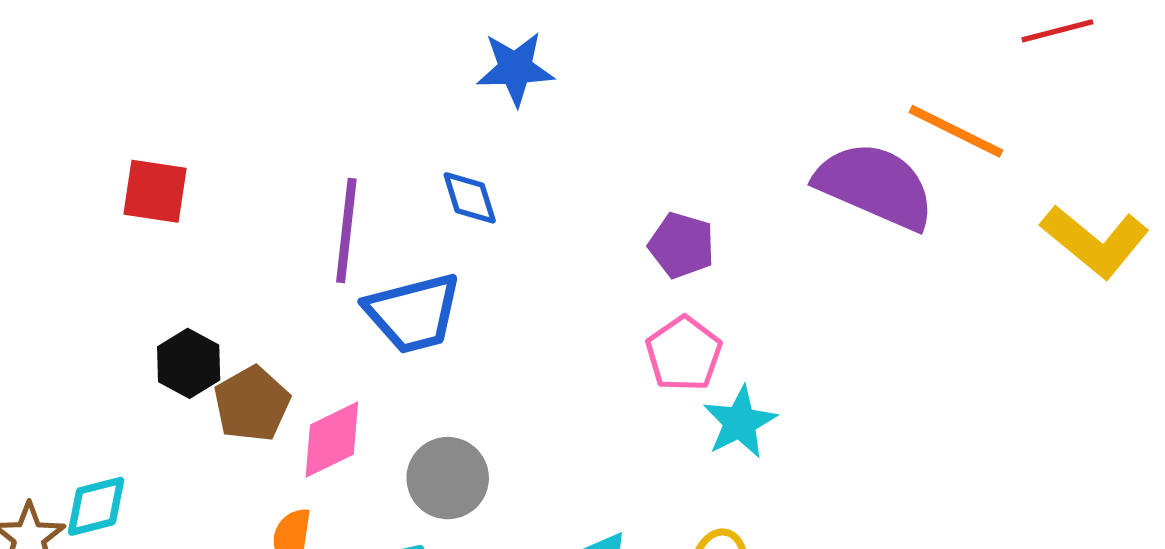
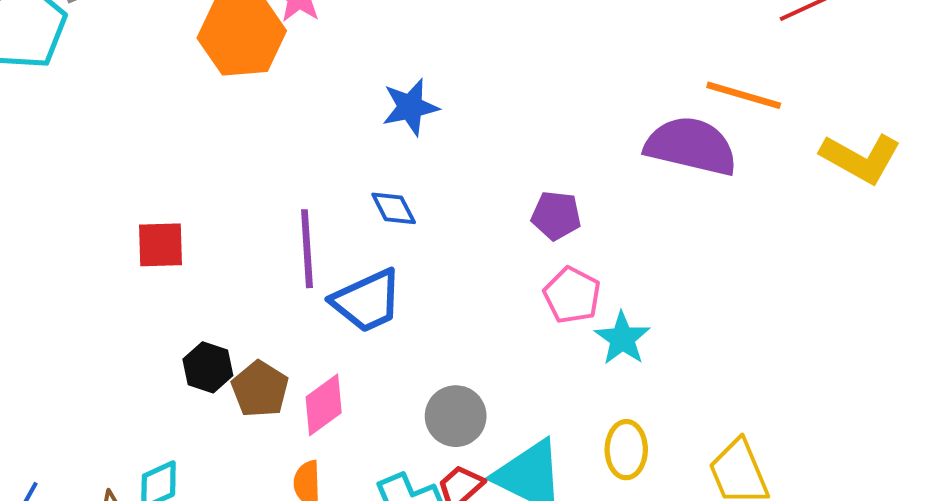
gray circle: (448, 478) -> (456, 416), moved

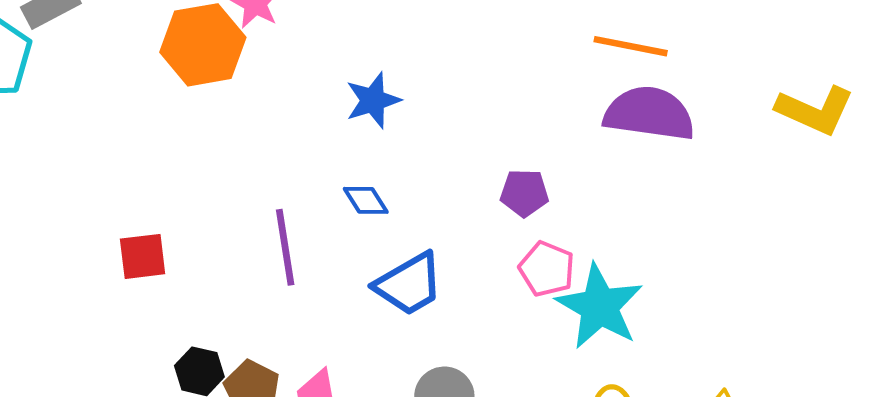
orange line: (744, 95) -> (631, 46), moved
blue trapezoid: (367, 301) -> (409, 284), moved
cyan star: (622, 338) -> (599, 307), size x1.6

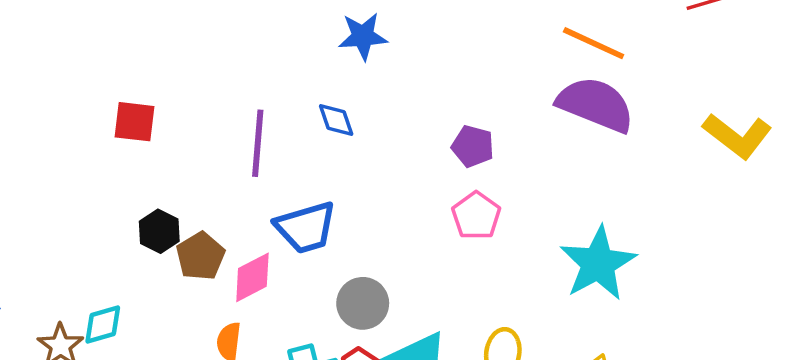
blue trapezoid: (409, 284) -> (306, 227), moved
cyan star: (599, 307) -> (598, 264), moved

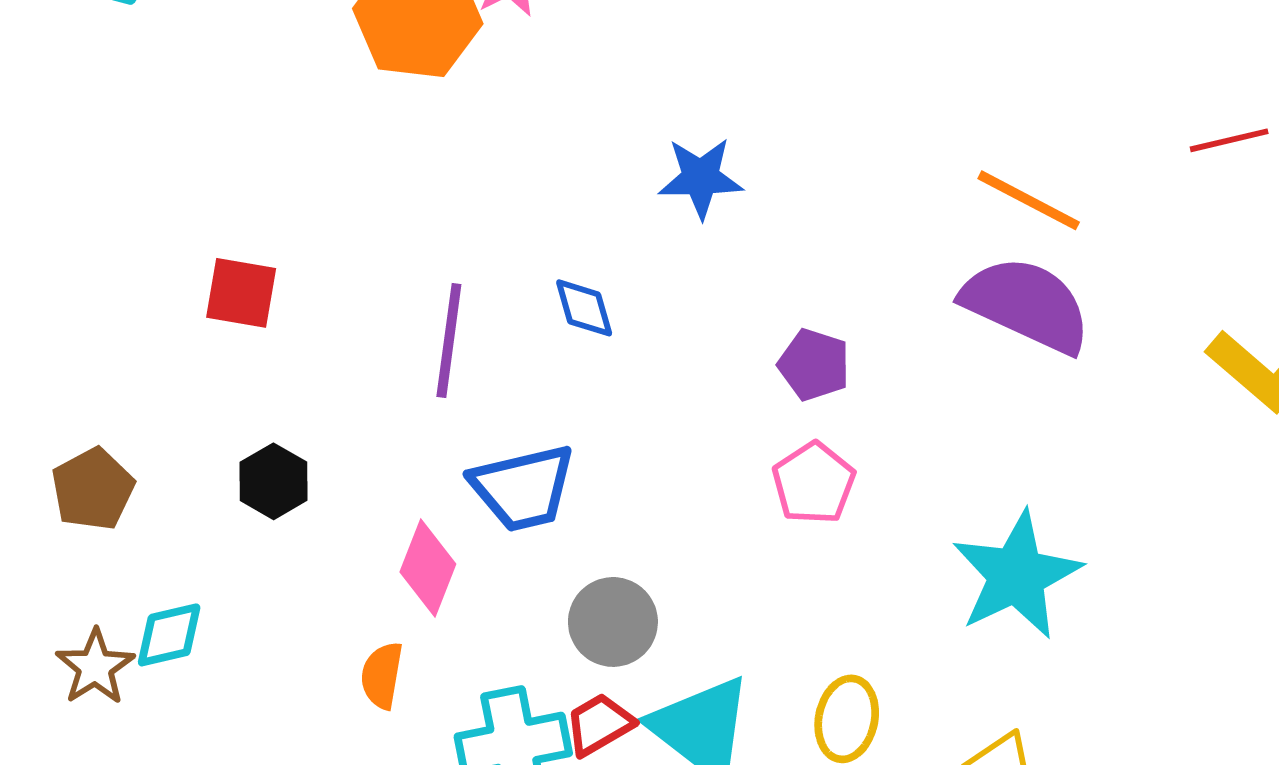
blue star: (363, 36) -> (701, 178), moved
brown pentagon: (201, 256) -> (93, 489), moved
pink diamond: (252, 277) -> (428, 568), turned -44

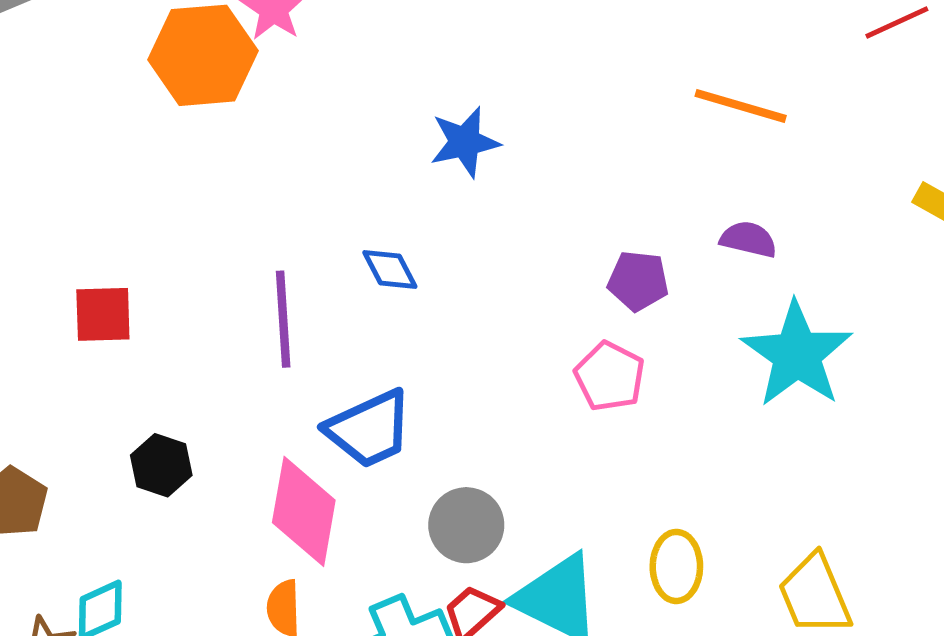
purple semicircle: (1026, 305) -> (748, 239), moved, size x0.5
purple pentagon: (814, 365) -> (638, 281), moved
pink diamond: (428, 568) -> (304, 511), size x1.4
cyan star: (1017, 575) -> (797, 354), moved

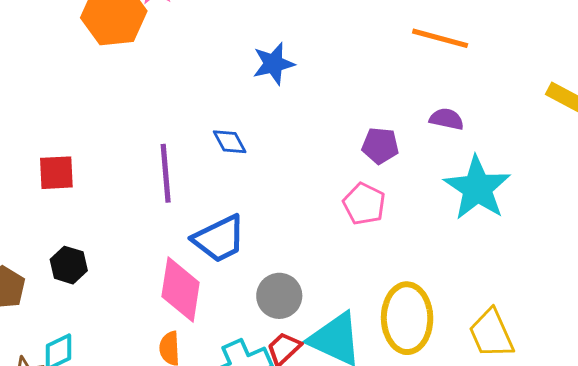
black hexagon: (161, 465) -> (69, 265), moved
yellow ellipse: (676, 566) -> (407, 318), size x1.6

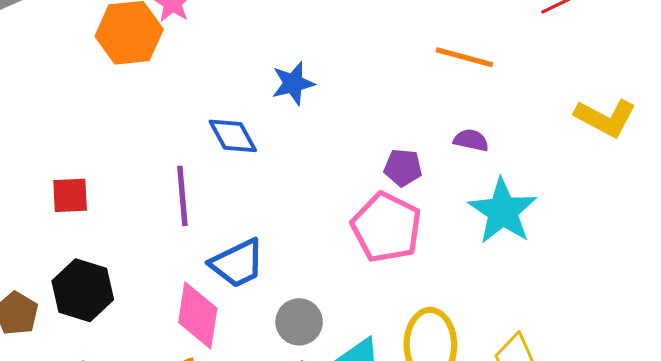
blue diamond: (230, 142) -> (233, 136), moved, size x1.4
pink pentagon: (364, 204) -> (386, 227), size x1.6
black hexagon: (69, 265) -> (83, 290), size x1.6

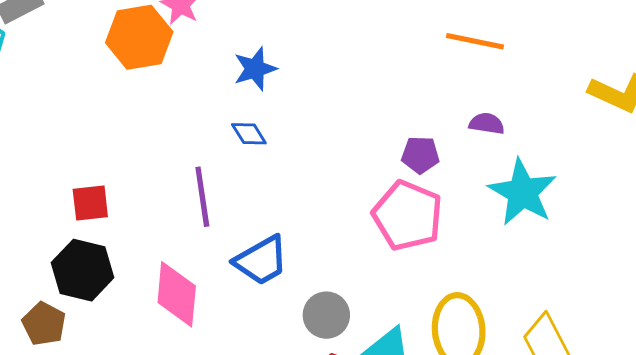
blue star: (293, 83) -> (255, 69), moved
blue diamond: (233, 136) -> (249, 134), size x0.7
black hexagon: (83, 290) -> (83, 270), moved
pink diamond: (198, 315) -> (177, 294), moved

